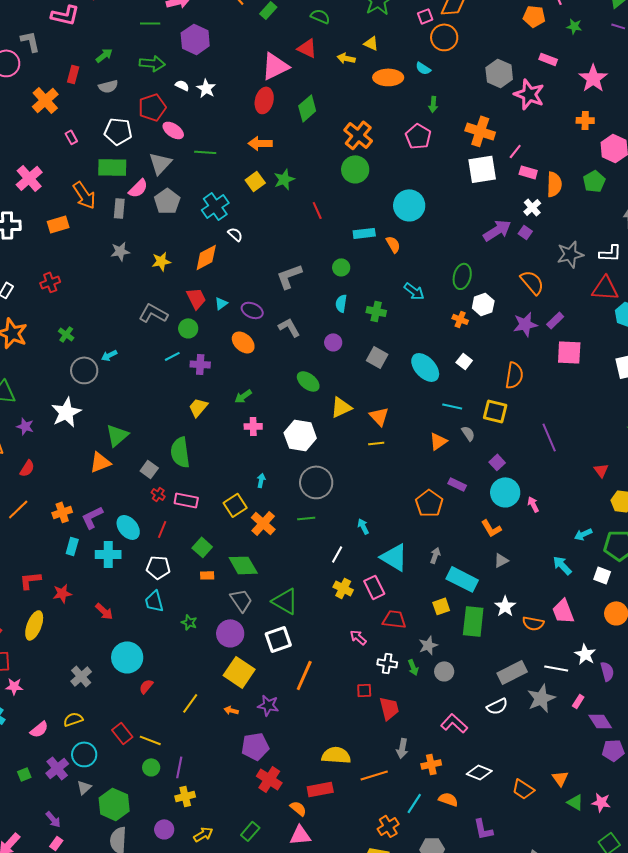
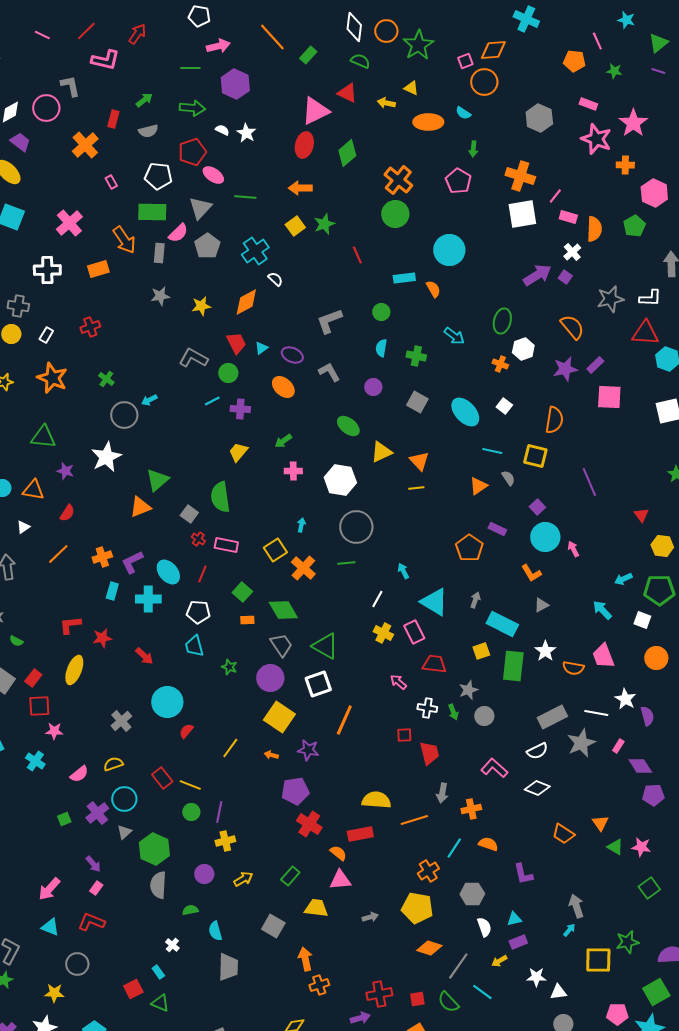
pink star: (529, 94) -> (596, 139), moved
white diamond: (479, 772) -> (537, 788), moved

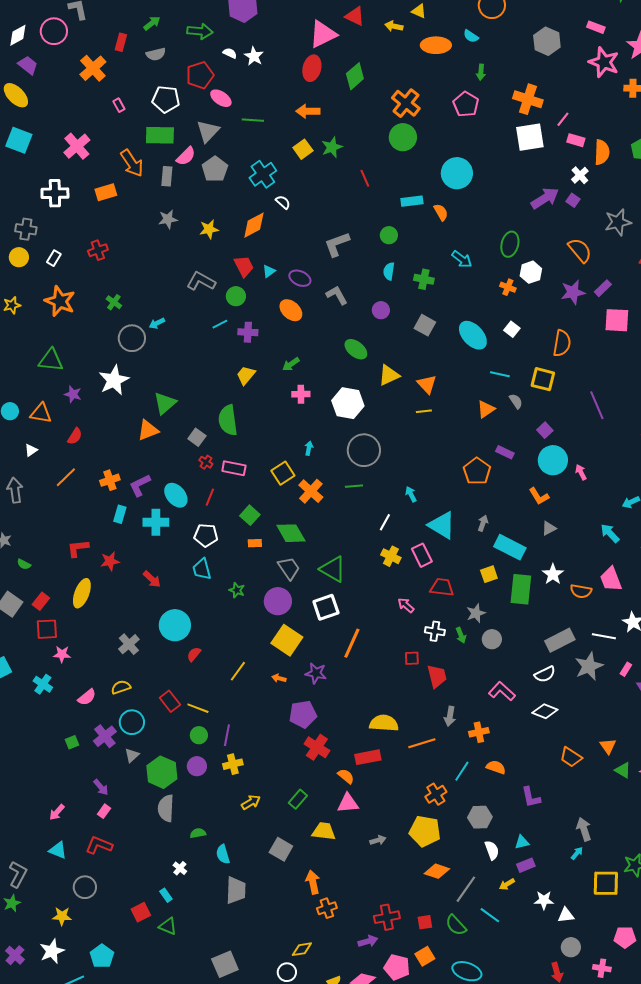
purple circle: (204, 874) -> (197, 766), moved
pink arrow: (49, 889) -> (57, 812), size x0.7

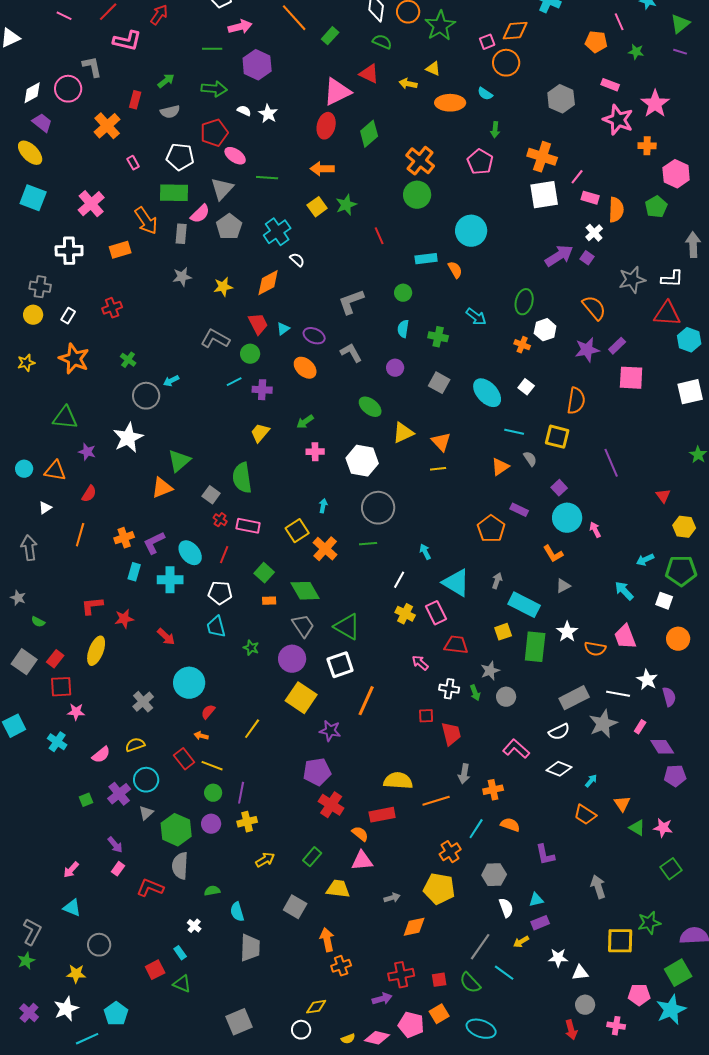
orange line: (66, 477) -> (80, 535), turned -30
orange arrow: (279, 678) -> (201, 736), moved
red L-shape: (99, 845) -> (150, 888), moved
cyan arrow: (577, 853) -> (591, 781), moved
orange diamond: (437, 871) -> (414, 927), moved, turned -30

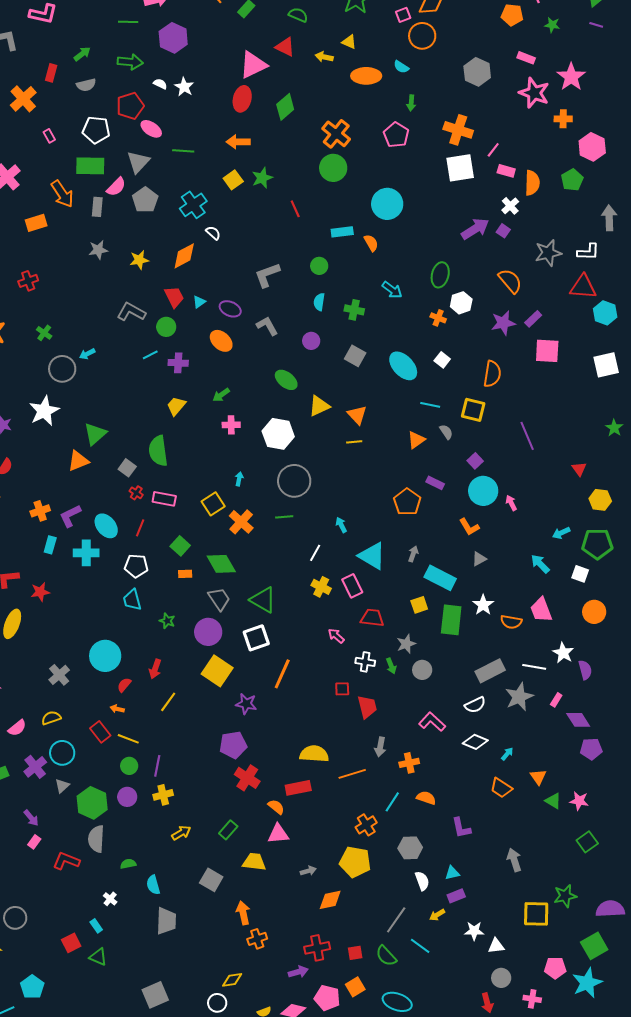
red arrow: (166, 637) -> (155, 669), moved, turned 66

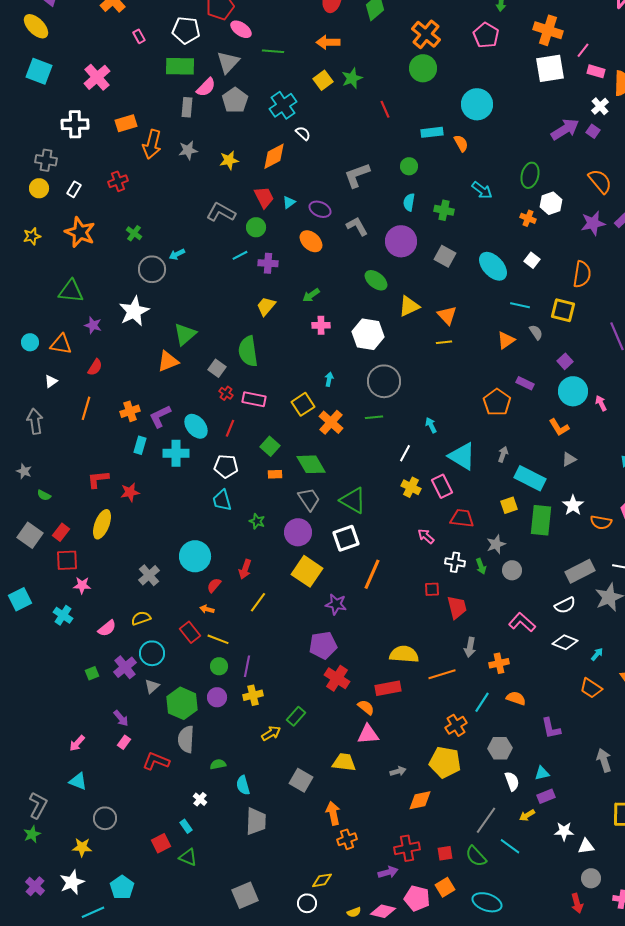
orange arrow: (62, 194) -> (152, 144), moved, turned 48
purple circle: (311, 341) -> (401, 241), size x1.8
green rectangle: (228, 830) -> (296, 716), moved

